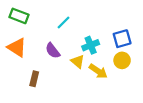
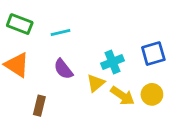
cyan line: (63, 22) -> (60, 32), moved, turned 32
yellow circle: (122, 60) -> (152, 94), moved
yellow triangle: (78, 61) -> (96, 83), turned 40

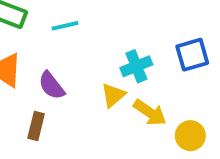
purple semicircle: (63, 69) -> (51, 86), moved
yellow circle: (152, 94) -> (190, 136), moved

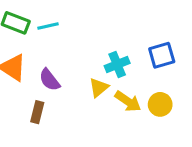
cyan line: (65, 26) -> (48, 26), moved
yellow circle: (190, 136) -> (160, 104), moved

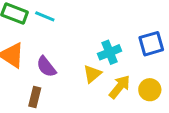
cyan line: (48, 26) -> (45, 16), turned 36
yellow arrow: (128, 101) -> (120, 87), turned -85

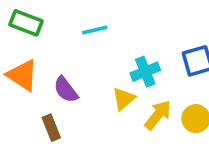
cyan line: (45, 16) -> (95, 30), moved, turned -36
brown rectangle: (35, 97) -> (51, 128), turned -36

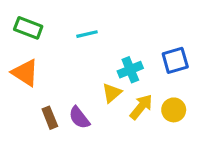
purple semicircle: (66, 90) -> (79, 118), moved

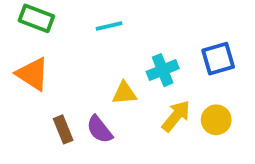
yellow triangle: (112, 93) -> (124, 93), moved, turned 35

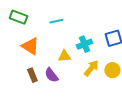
orange triangle: (33, 74) -> (30, 46), moved

